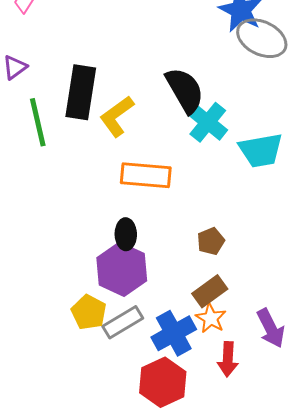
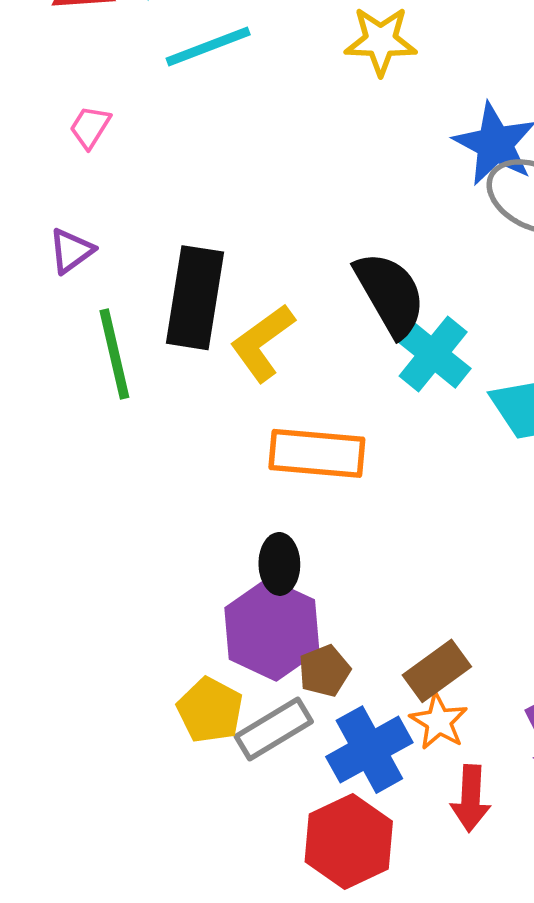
brown pentagon: (211, 241) -> (324, 671), moved

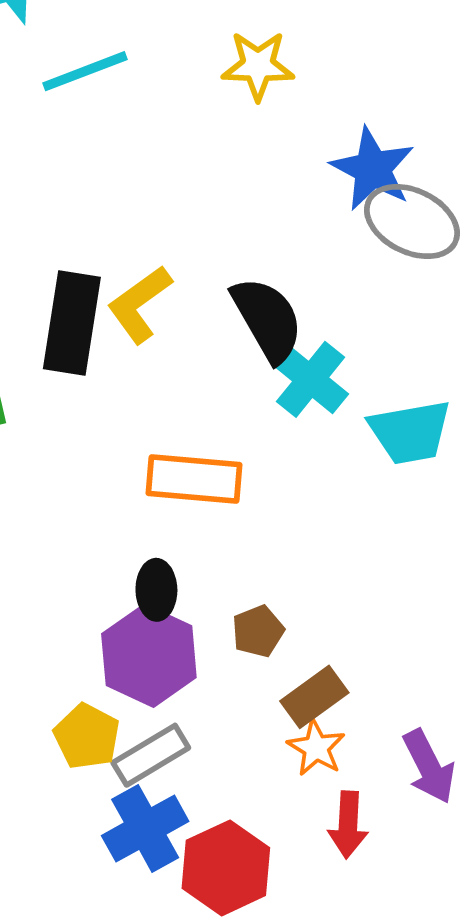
yellow L-shape: (262, 343) -> (140, 304), moved
brown pentagon: (324, 671) -> (258, 631), moved
blue cross: (369, 750) -> (145, 828), moved

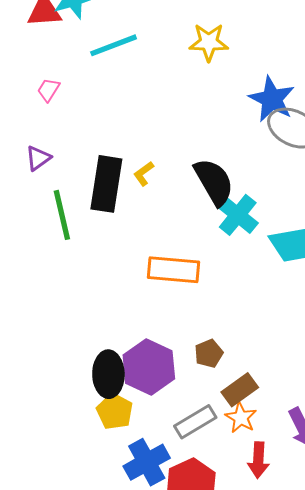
yellow L-shape: (140, 304) -> (144, 174), size x0.6
black ellipse: (156, 590) -> (108, 374), moved, size x1.4
gray rectangle: (151, 755) -> (195, 422), moved

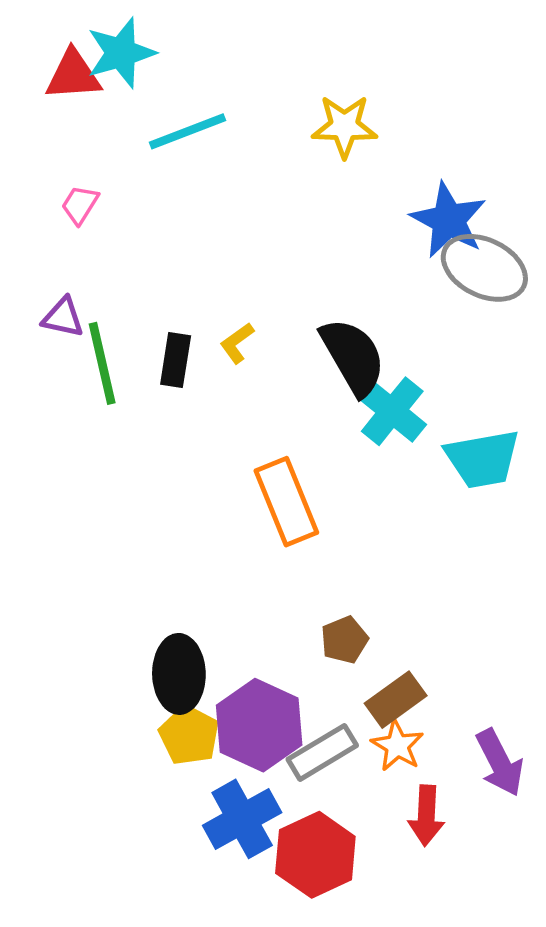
purple triangle: (38, 158) -> (63, 317), turned 48
black rectangle: (106, 184) -> (176, 360), size x0.6
green line: (62, 215) -> (102, 363), moved
orange rectangle: (174, 270) -> (286, 502), turned 63
purple hexagon: (149, 367) -> (259, 725), moved

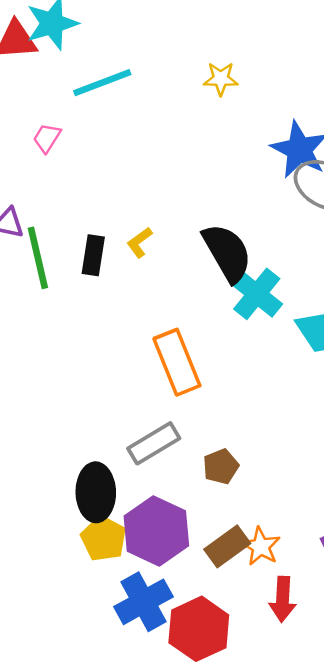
yellow star: (344, 126) -> (221, 79), size x0.7
pink trapezoid: (80, 205) -> (47, 138), moved
brown rectangle: (396, 700) -> (227, 546), moved
gray rectangle: (322, 752) -> (154, 443), moved

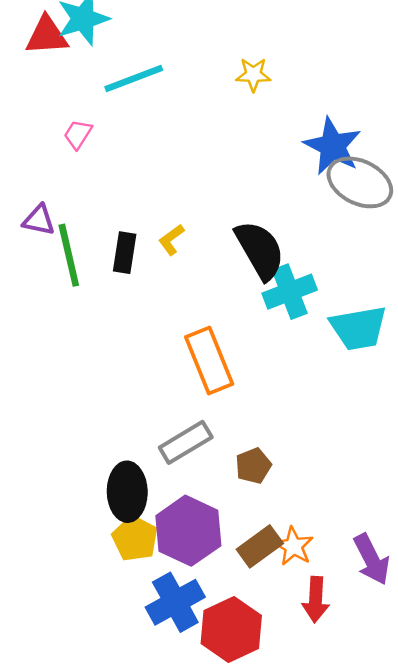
cyan cross: (257, 294) -> (290, 292), turned 30

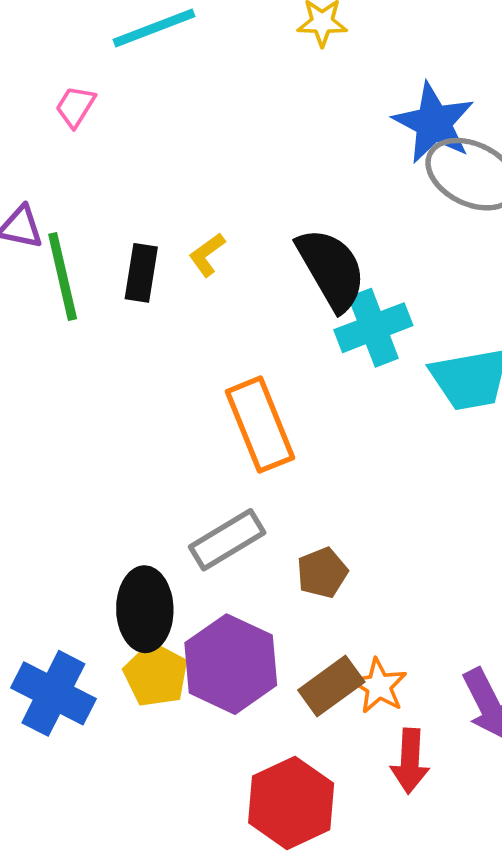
blue cross: (175, 602) -> (53, 693), moved, turned -34

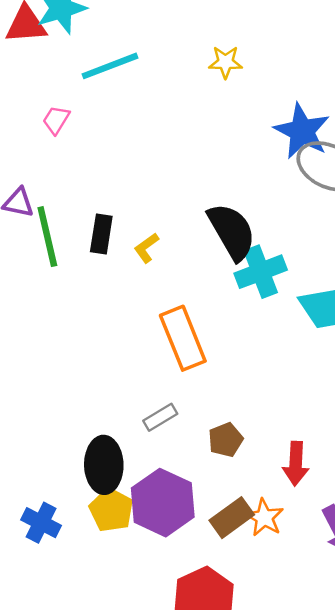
yellow L-shape: (207, 255) -> (146, 248), moved
gray rectangle: (227, 540) -> (160, 417), size x0.7
blue cross: (53, 693) -> (41, 523), size x0.7
red arrow: (410, 761) -> (296, 464), moved

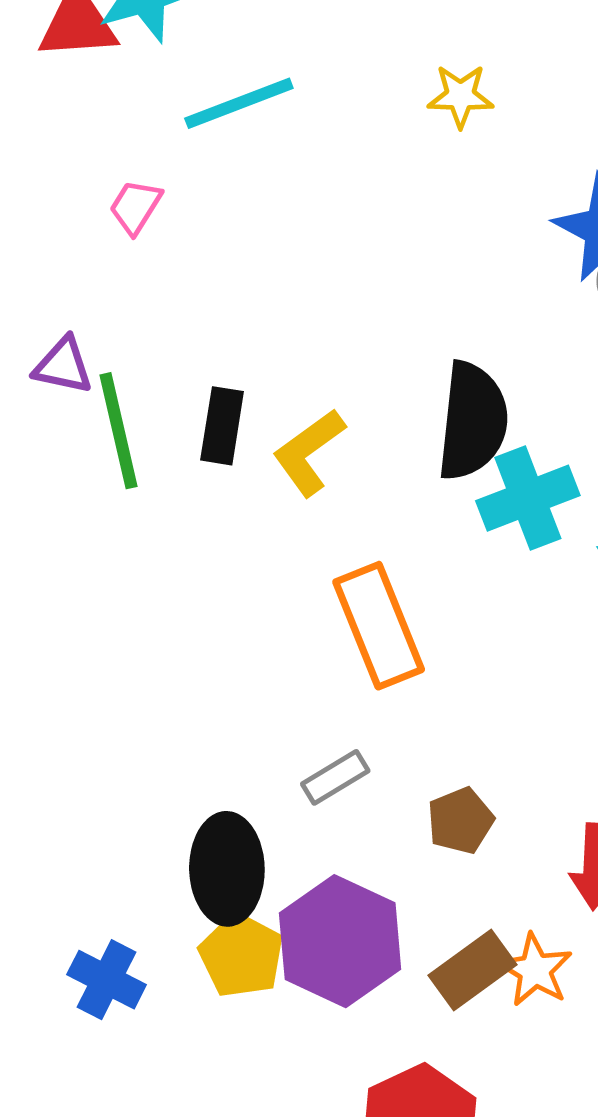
black semicircle: (232, 232) -> (473, 421), turned 36
yellow L-shape: (146, 248) -> (309, 452), size x1.5

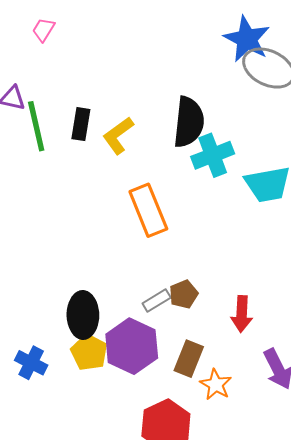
gray rectangle: (335, 777) -> (157, 300), moved
brown rectangle: (473, 970) -> (189, 359), turned -32
orange star: (535, 970) -> (216, 385), moved

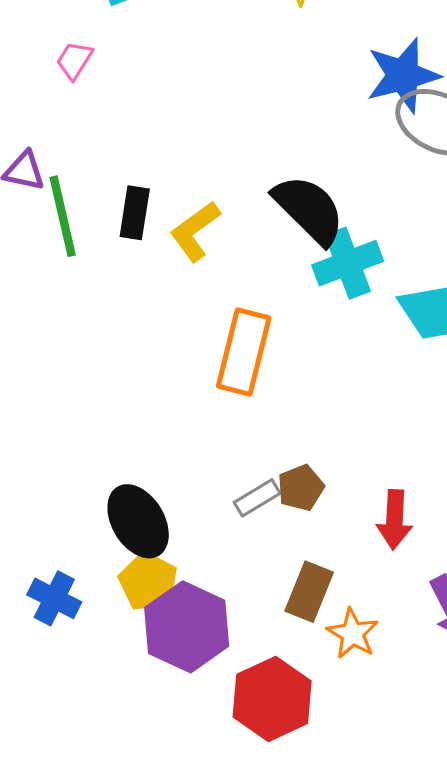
blue star: (247, 39) -> (403, 75), turned 30
black semicircle: (189, 122) -> (309, 209), turned -51
orange rectangle: (148, 210) -> (244, 352), turned 36
black ellipse: (83, 315) -> (138, 521), turned -30
purple hexagon: (132, 346) -> (187, 627), moved

